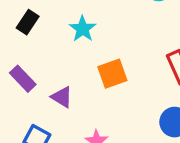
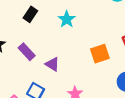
orange square: (112, 74) -> (100, 54), moved

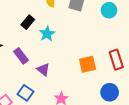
cyan star: (67, 19) -> (47, 34), moved

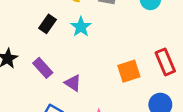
cyan star: (47, 34) -> (81, 27), moved

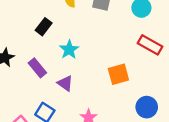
cyan star: (81, 27) -> (69, 50), moved
red rectangle: (165, 62) -> (150, 45), moved, turned -40

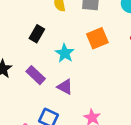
orange square: (118, 74) -> (97, 38), moved

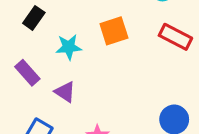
cyan star: (65, 53) -> (69, 47), turned 30

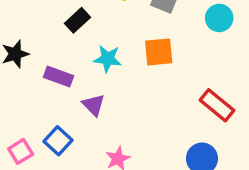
red rectangle: (175, 37) -> (217, 105), moved
purple rectangle: (27, 73) -> (58, 77), turned -40

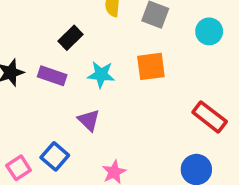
purple rectangle: (58, 77) -> (52, 76), moved

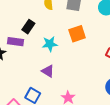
purple rectangle: (52, 76) -> (15, 42), moved

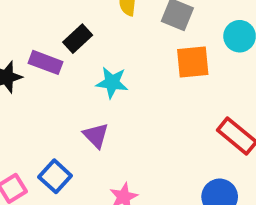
orange square: (77, 34) -> (193, 62), moved

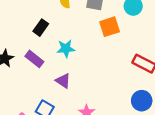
purple rectangle: (45, 62) -> (34, 59), moved, turned 30

